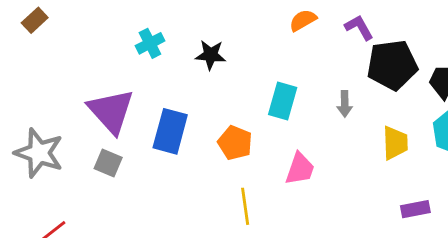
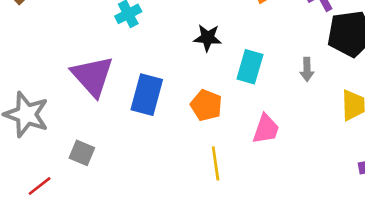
black star: (211, 55) -> (208, 38), moved
gray square: (108, 163) -> (82, 153), moved

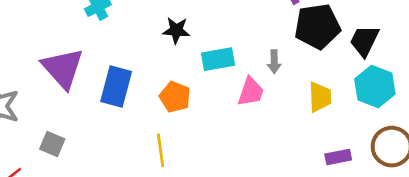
cyan rectangle: (250, 67) -> (218, 59), turned 64
pink trapezoid: (266, 129) -> (251, 92), moved
yellow line: (216, 163) -> (161, 150), moved

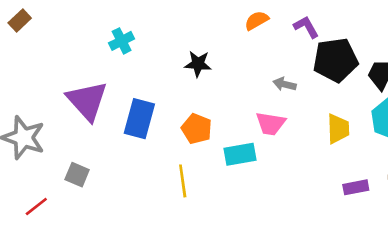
cyan rectangle: (218, 59) -> (240, 154), moved
gray arrow: (274, 62) -> (285, 84), moved, turned 105
pink trapezoid: (251, 92) -> (271, 124), turned 80

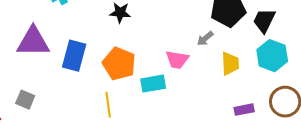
gray arrow: (285, 84) -> (205, 39), moved, turned -54
purple triangle: (87, 101) -> (33, 42), turned -48
orange pentagon: (197, 129) -> (119, 64), size x1.4

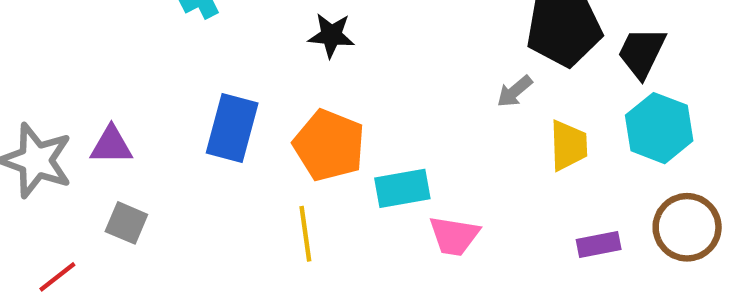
purple triangle: (33, 42) -> (111, 145), moved, size x0.6
pink trapezoid: (177, 60) -> (454, 236), moved

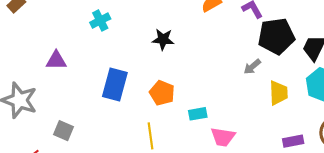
purple triangle: (111, 145) -> (56, 60), moved
orange pentagon: (329, 145) -> (162, 93), size x0.7
cyan rectangle: (402, 188) -> (198, 114), size x0.7

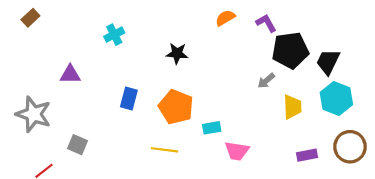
blue rectangle: (115, 85) -> (129, 99), size x0.7
orange pentagon: (162, 93) -> (176, 107), size x1.4
yellow line: (151, 136) -> (165, 150), turned -75

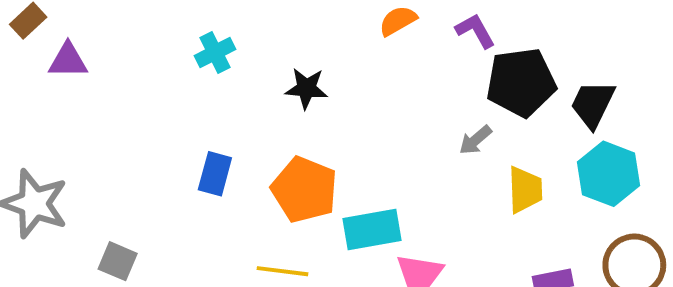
cyan cross: (114, 35) -> (215, 53), moved
purple triangle: (70, 74) -> (68, 60), moved
cyan rectangle: (212, 128) -> (372, 229), size x1.6

